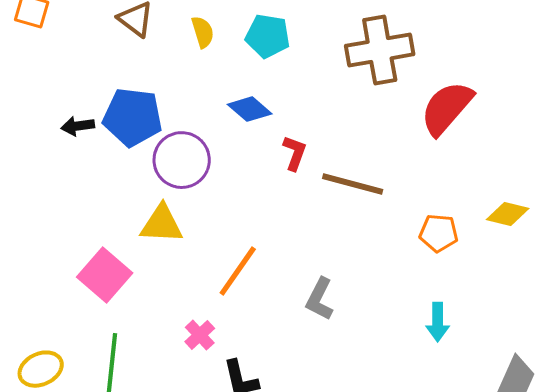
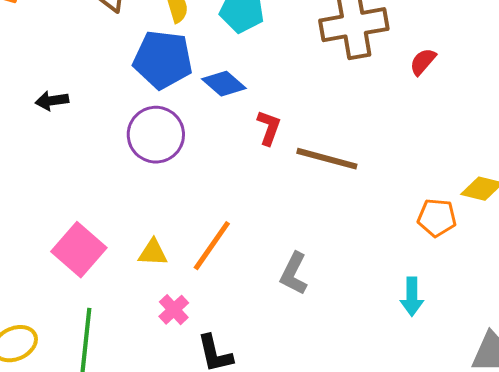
red semicircle: (447, 108) -> (423, 62), moved, size x0.5
blue pentagon: (133, 117) -> (163, 60), moved
yellow triangle: (162, 224) -> (153, 253), moved, size x0.7
orange pentagon: (439, 233) -> (437, 218), moved

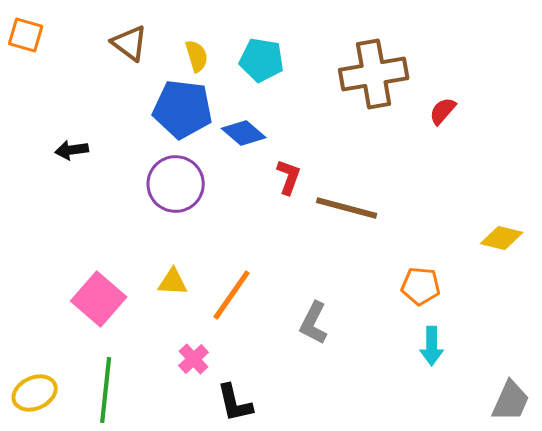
orange pentagon: (437, 218) -> (421, 286), moved
yellow triangle: (153, 253) -> (173, 282), moved

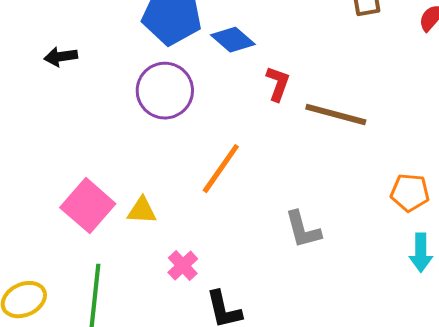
yellow triangle: (173, 282) -> (142, 211), moved
orange line: (232, 295) -> (221, 169), moved
gray L-shape: (314, 323) -> (303, 230), turned -42

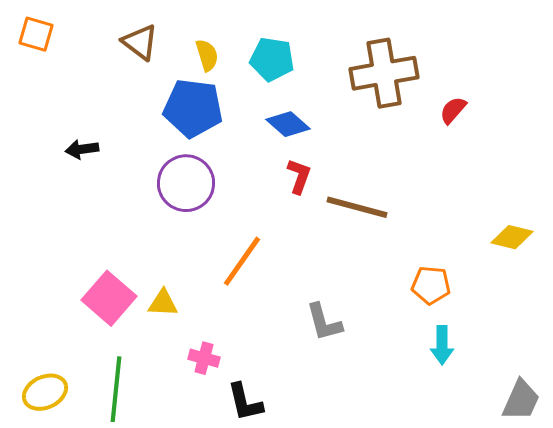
blue diamond: (233, 40) -> (288, 124), moved
pink cross: (183, 266) -> (204, 358), turned -32

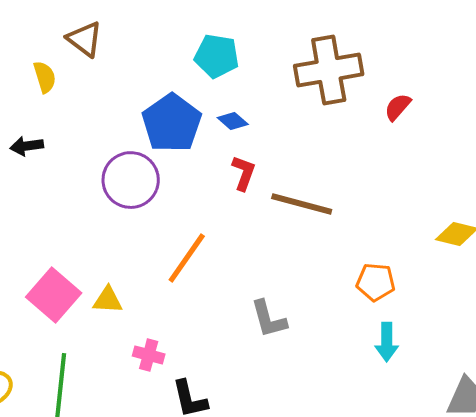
yellow semicircle: (207, 55) -> (45, 77), moved
blue pentagon: (193, 108) -> (172, 123), moved, turned 30
blue diamond: (288, 124) -> (233, 121), size x0.7

